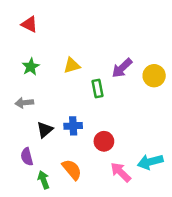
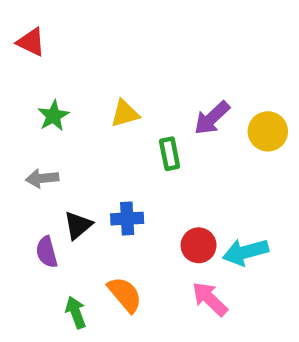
red triangle: (29, 24) -> (31, 42), moved
red circle: (104, 141) -> (199, 245), moved
purple semicircle: (27, 157) -> (47, 252), moved
cyan arrow: (150, 162) -> (245, 252), moved

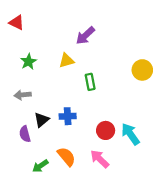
purple arrow: (212, 118) -> (85, 36), moved
cyan arrow: (245, 252) -> (130, 134), turned 70
pink arrow: (210, 299) -> (100, 159), moved
green arrow: (76, 312) -> (40, 166), turned -105

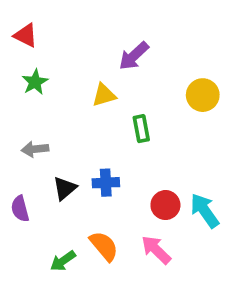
green star: (28, 62) -> (35, 82), moved
yellow circle: (142, 70) -> (203, 95), moved
purple semicircle: (25, 134) -> (20, 209), moved

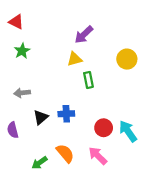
yellow triangle: (104, 95) -> (74, 59), moved

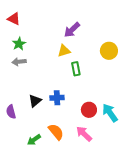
gray arrow: (22, 93) -> (19, 62), moved

